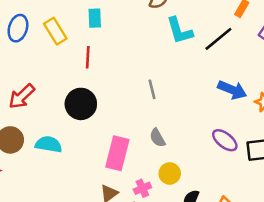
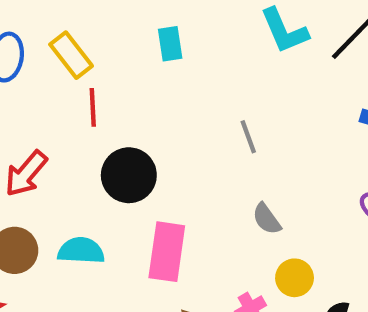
cyan rectangle: (95, 18) -> (170, 44), moved
red line: (88, 57) -> (93, 107), moved
pink rectangle: (117, 153) -> (167, 252), moved

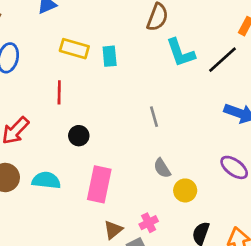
yellow rectangle: (71, 55) -> (74, 49), moved, turned -40
black circle: (129, 175) -> (79, 136), size x0.6
yellow circle: (295, 278) -> (185, 190), moved

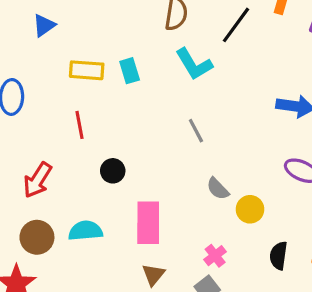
cyan L-shape: (180, 53) -> (194, 64), moved
black line: (222, 60) -> (236, 25), moved
brown triangle: (113, 230) -> (153, 275), moved

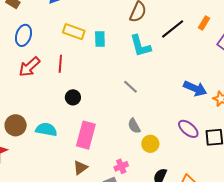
gray line: (196, 131) -> (130, 87), turned -35
red arrow: (37, 180) -> (29, 67), moved

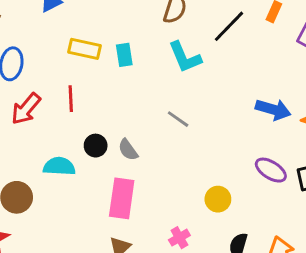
gray semicircle: (134, 126) -> (128, 150), moved
cyan semicircle: (46, 129) -> (59, 166), moved

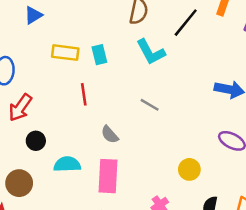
red line: (71, 99) -> (84, 94), moved
black circle: (96, 146) -> (36, 141), moved
cyan semicircle: (59, 166) -> (67, 164), moved

